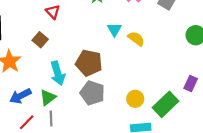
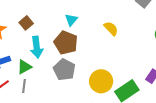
cyan triangle: (114, 30) -> (71, 20), moved
brown square: (40, 40) -> (26, 23), moved
yellow circle: (135, 99) -> (101, 81), size x1.5

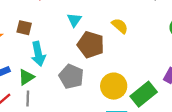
brown square: (26, 23) -> (24, 28), turned -32
brown pentagon: (66, 43) -> (91, 45), moved

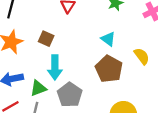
cyan triangle: (74, 20) -> (108, 39), moved, turned -40
gray pentagon: (71, 76) -> (70, 95), moved

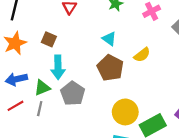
yellow semicircle: (142, 56) -> (142, 55), turned 91

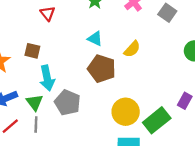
green triangle: (42, 88) -> (35, 102), turned -35

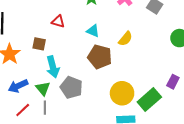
red triangle: (48, 13) -> (58, 21), moved, turned -32

